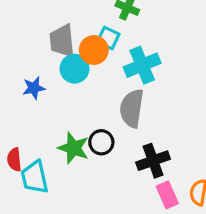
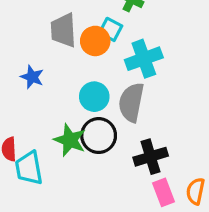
cyan circle: (75, 69) -> (94, 97), moved
blue star: (34, 88) -> (32, 77), turned 30
black circle: (101, 142) -> (99, 136), size x1.4

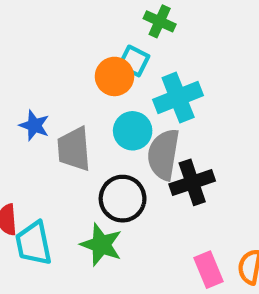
gray trapezoid: (63, 30) -> (74, 149), moved
cyan circle: (94, 97) -> (133, 131), moved
green star: (70, 140) -> (101, 245), moved
black cross: (151, 157) -> (192, 182), moved

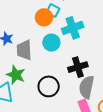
gray semicircle: (163, 154) -> (87, 87), moved
black circle: (123, 199) -> (49, 86), moved
green star: (101, 245) -> (16, 75), moved

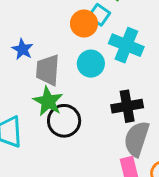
cyan cross: (73, 28) -> (126, 45), turned 35
green star: (16, 75) -> (48, 101), moved
black circle: (49, 86) -> (64, 121), moved

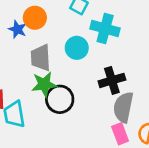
orange circle: (84, 24) -> (35, 18), moved
blue star: (22, 49) -> (17, 29), moved
green star: (48, 101) -> (44, 84), turned -30

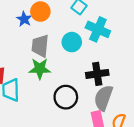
black circle: (60, 99) -> (66, 97), moved

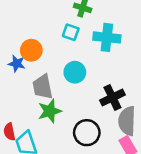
cyan cross: (98, 29) -> (107, 37), moved

